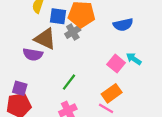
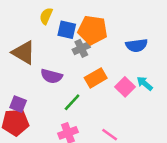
brown triangle: (45, 39) -> (24, 53), moved
purple semicircle: (33, 54) -> (51, 76), moved
orange rectangle: (112, 93) -> (96, 78), moved

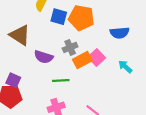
gray cross: (81, 48) -> (70, 47), moved
pink square: (125, 87) -> (97, 58), moved
green line: (72, 102) -> (61, 81), turned 42

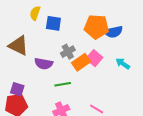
orange pentagon: (81, 18) -> (96, 27), moved

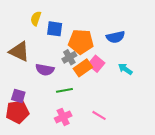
orange pentagon: (96, 27) -> (81, 42), moved

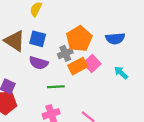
blue square: (55, 29) -> (38, 39), moved
orange pentagon: (81, 42) -> (79, 39), turned 30

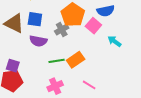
pink square: (92, 63) -> (93, 26), moved
orange rectangle: (78, 66) -> (76, 60), moved

